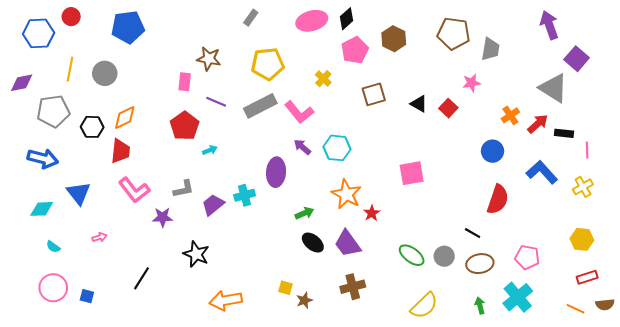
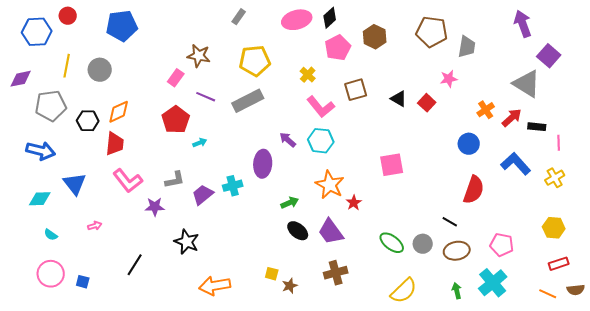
pink rectangle: (185, 82) -> (176, 78), turned 30
pink L-shape: (299, 112) -> (321, 107), moved

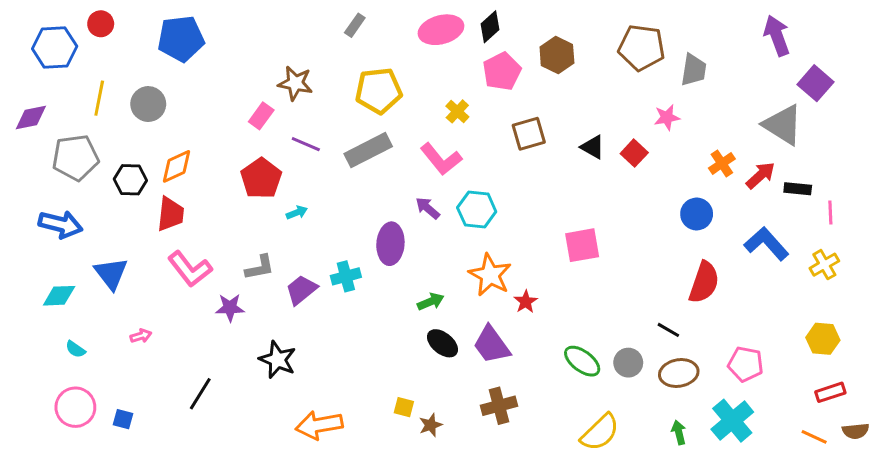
pink L-shape: (321, 107) -> (441, 159), moved

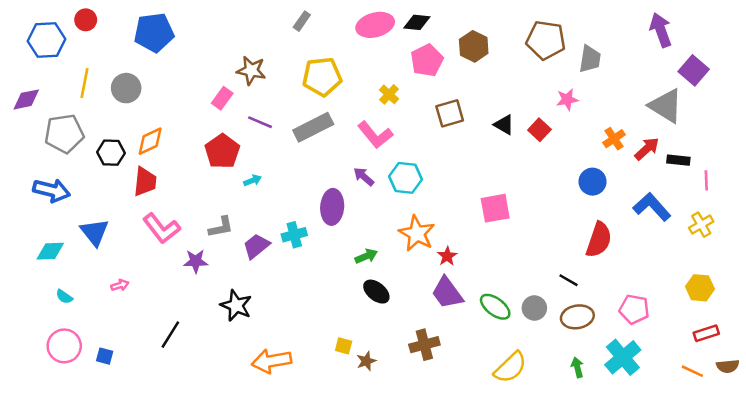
black diamond: (490, 27) -> (417, 22), turned 48
purple trapezoid: (492, 345) -> (447, 293), moved

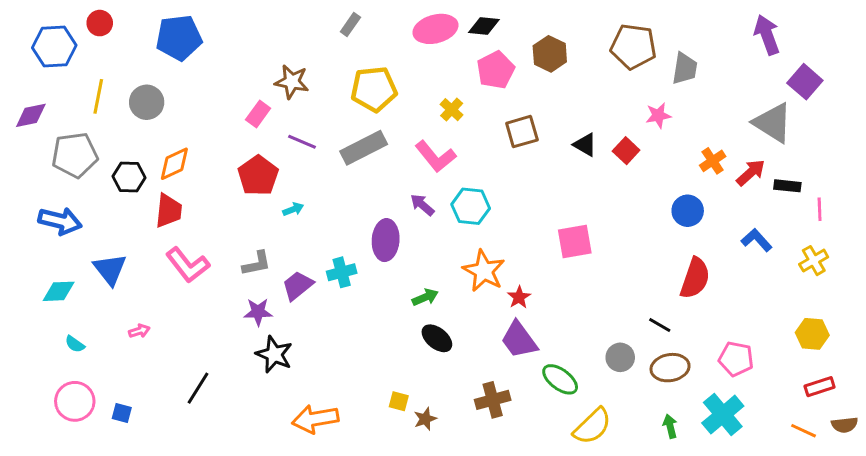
blue L-shape: (652, 207) -> (757, 240), size x0.7
purple star: (196, 261) -> (258, 312), moved
green ellipse: (495, 307) -> (560, 379), moved

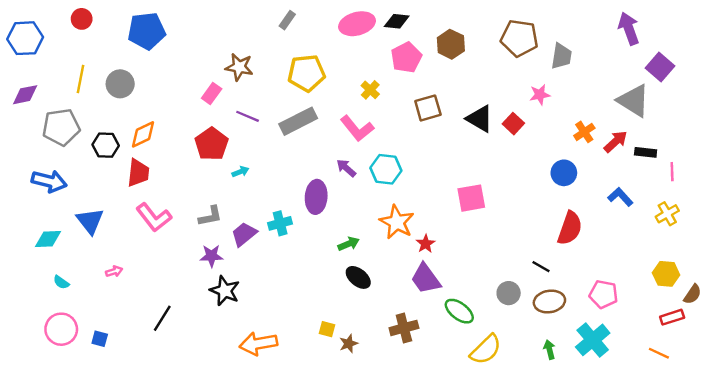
blue hexagon: (54, 47) -> (25, 38), moved
black triangle: (585, 145) -> (480, 119), size x1.4
brown semicircle: (845, 425) -> (693, 294), moved, turned -50

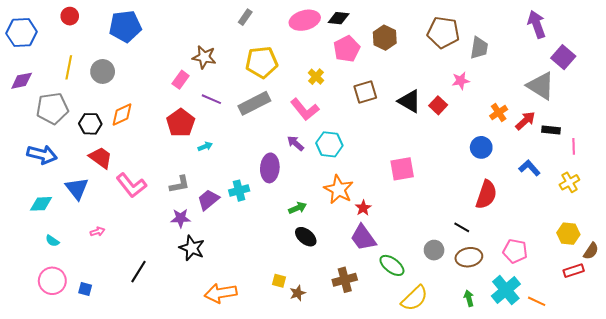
red trapezoid: (138, 173) -> (101, 158), moved, turned -60
orange line: (659, 353) -> (537, 301), moved

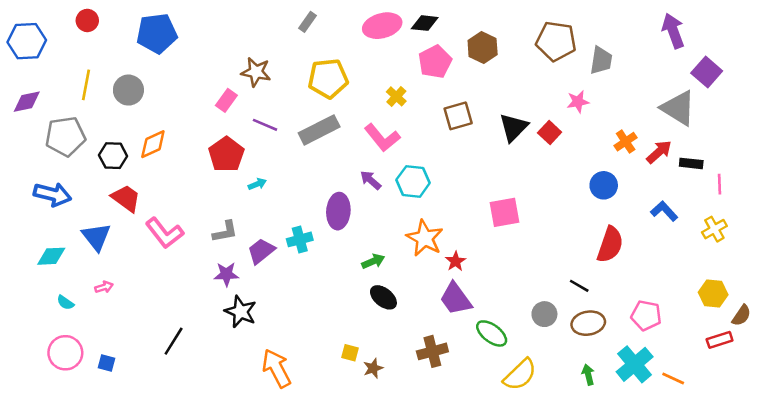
black triangle: (409, 101) -> (514, 127), turned 45
pink arrow: (97, 232) -> (104, 287), moved
orange arrow: (221, 293) -> (277, 368), turned 72

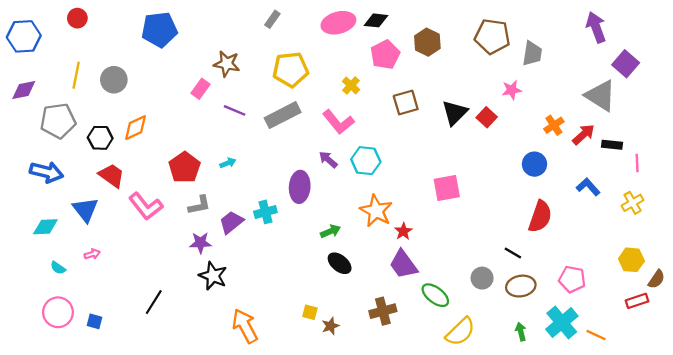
blue pentagon: (157, 33) -> (159, 30), moved
red pentagon: (226, 154) -> (185, 167), moved

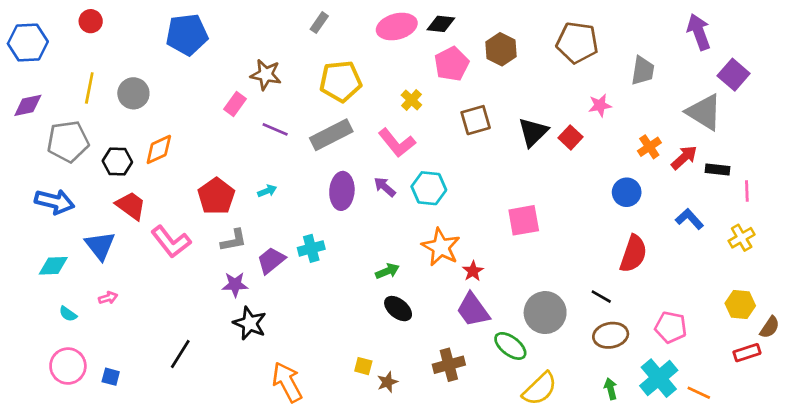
gray trapezoid: (532, 53) -> (643, 71), moved
purple ellipse: (300, 187) -> (342, 191), moved
gray circle: (482, 278) -> (545, 313), moved, size x1.6

